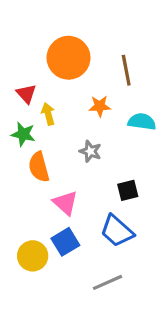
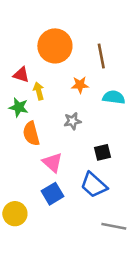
red triangle: (26, 94) -> (21, 75), turned -30
gray star: (90, 151) -> (72, 121), turned -30
yellow circle: (33, 256) -> (15, 214), moved
gray line: (108, 282) -> (114, 226), moved, turned 35

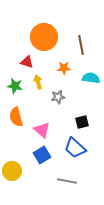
red triangle: (21, 75) -> (27, 62), moved
yellow arrow: (39, 91) -> (38, 82), moved
orange semicircle: (31, 134) -> (16, 117), moved
gray line: (114, 226) -> (67, 181), moved

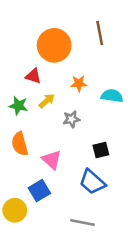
brown line: (81, 45) -> (100, 33), moved
yellow arrow: (38, 82) -> (47, 101), turned 64
blue square: (42, 155) -> (39, 191), moved

